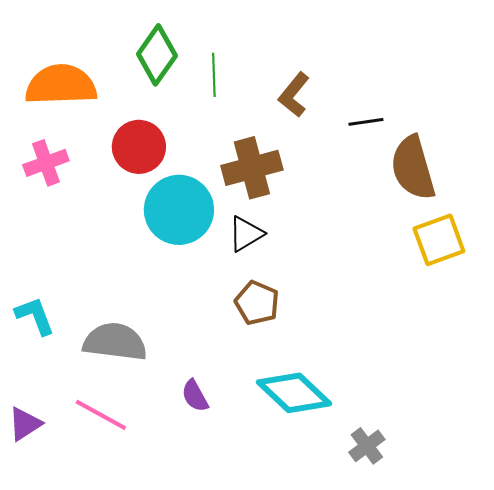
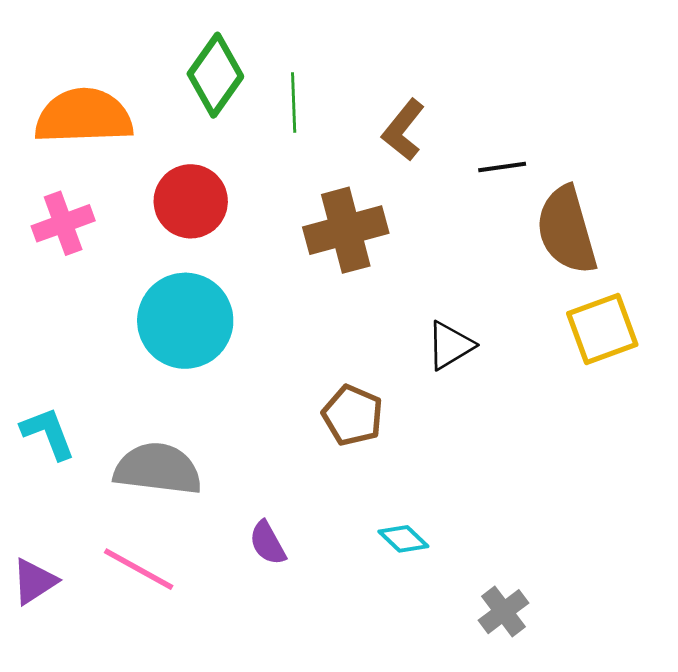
cyan circle: (179, 210) -> (185, 321), moved
black triangle: (246, 234) -> (450, 345), moved
cyan diamond: (294, 393) -> (403, 539), size x0.5

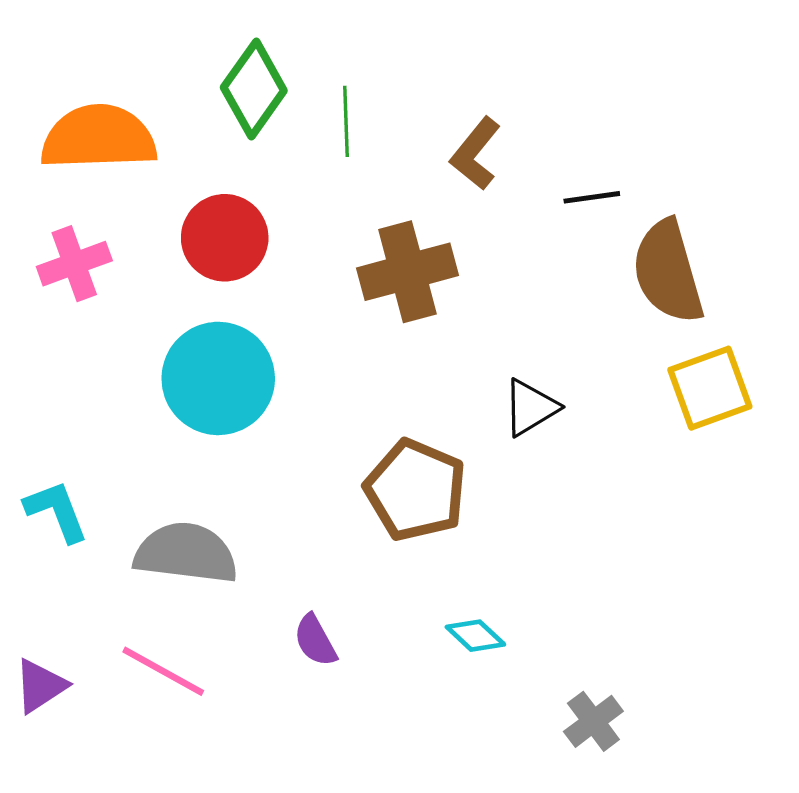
brown pentagon: (353, 415) -> (416, 490), size x1.4

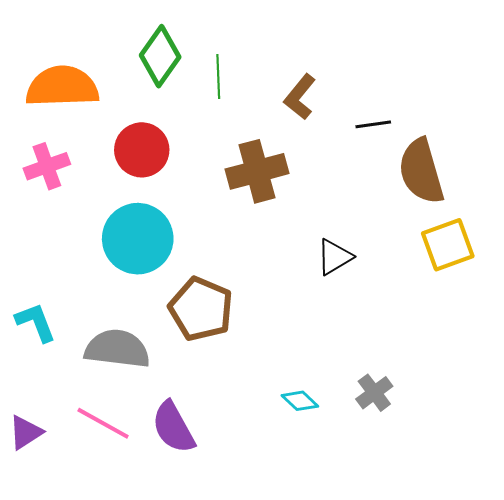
brown pentagon: (416, 490) -> (201, 309), moved
purple semicircle: (315, 640) -> (173, 427), moved, size x1.6
gray cross: (593, 721) -> (374, 393), moved

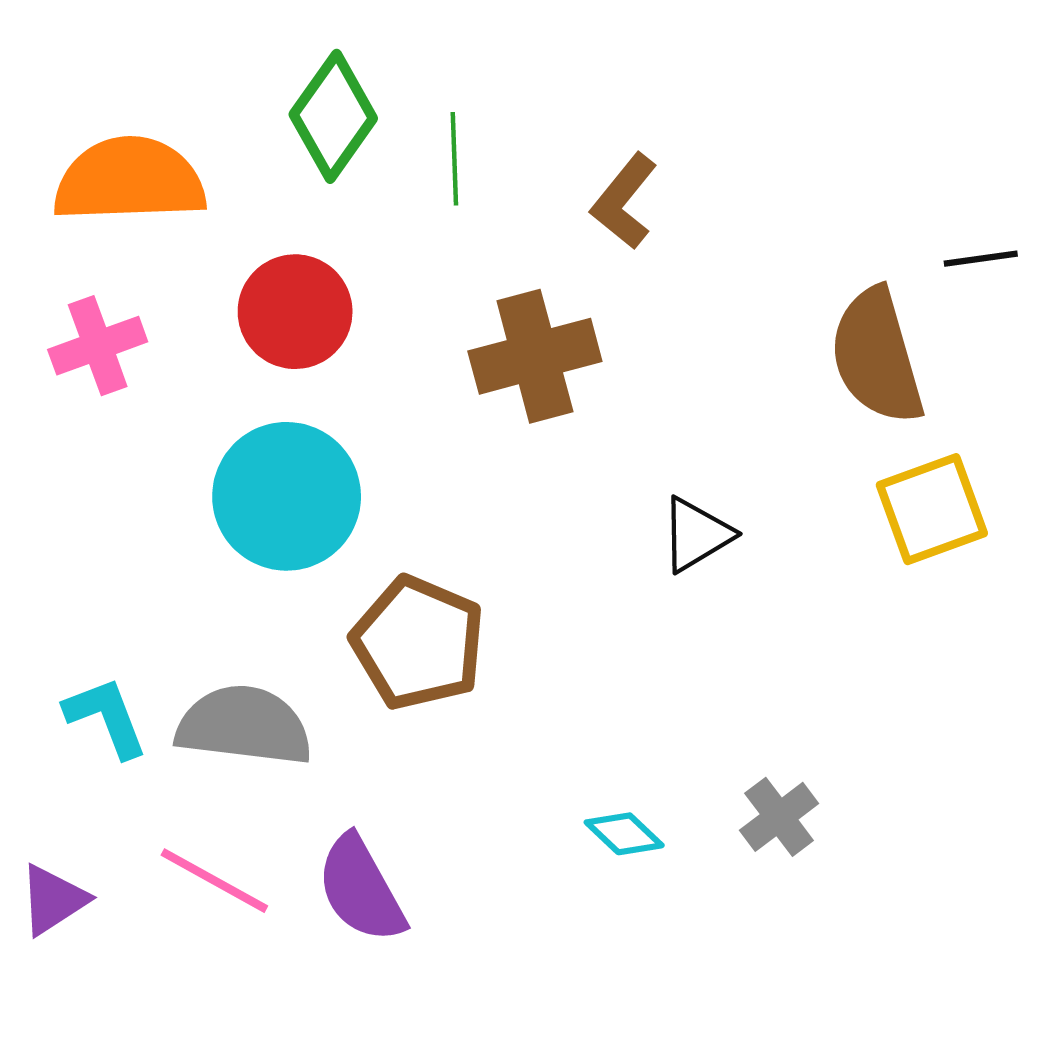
black line: (373, 124) -> (981, 259), moved
cyan L-shape: (36, 322) -> (106, 717), moved

